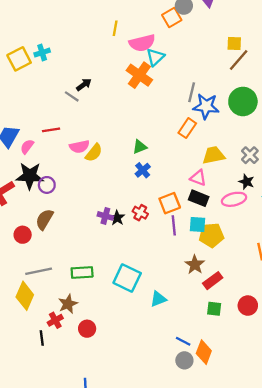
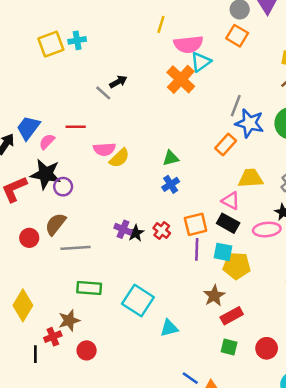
orange square: (172, 17) -> (237, 36), moved, turned -36
gray line: (39, 271) -> (75, 248), moved

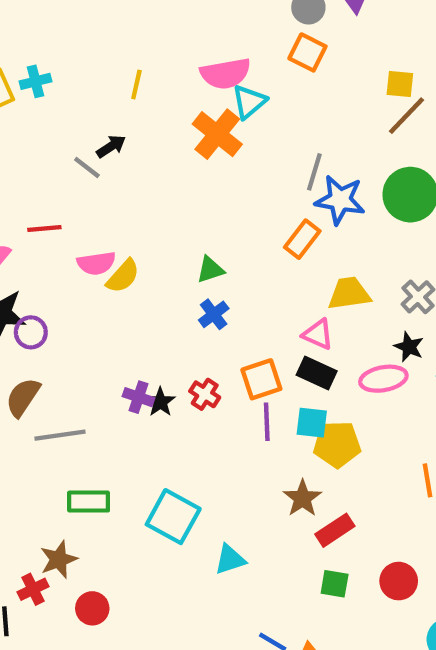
yellow line: (161, 24) -> (136, 85), moved

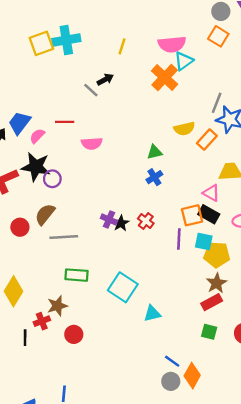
cyan cross: (35, 81) -> (66, 40), size x1.6
yellow semicircle: (123, 276) -> (184, 129), moved, turned 30
orange square: (261, 379) -> (192, 215), moved
brown star: (302, 498) -> (217, 283), moved

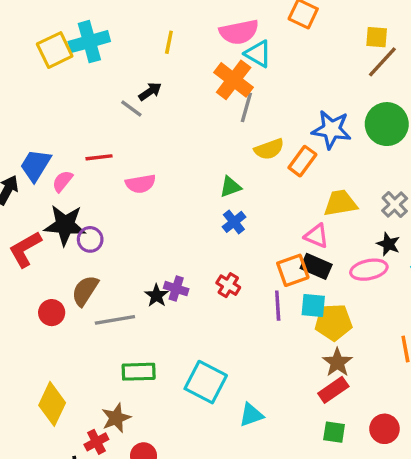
cyan triangle: (184, 61) -> (258, 54), turned -48
gray line: (217, 103) -> (246, 107), moved
black star: (121, 223) -> (157, 296), moved

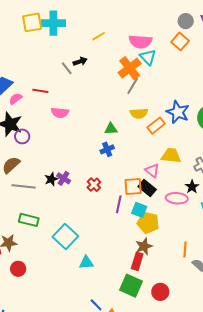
yellow line: (169, 42) -> (99, 36), turned 32
red rectangle: (333, 390) -> (137, 261), turned -54
green square: (334, 432) -> (131, 286), size x1.6

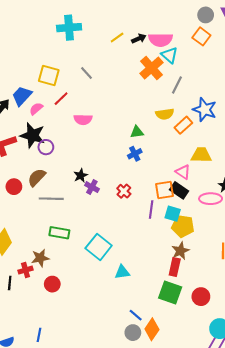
yellow square: (32, 22) -> (49, 76), moved, turned 30
black arrow: (80, 61) -> (139, 39), moved
gray line: (133, 86) -> (177, 85), moved
red line: (40, 91) -> (61, 99), turned -49
black star: (51, 179) -> (81, 175), moved

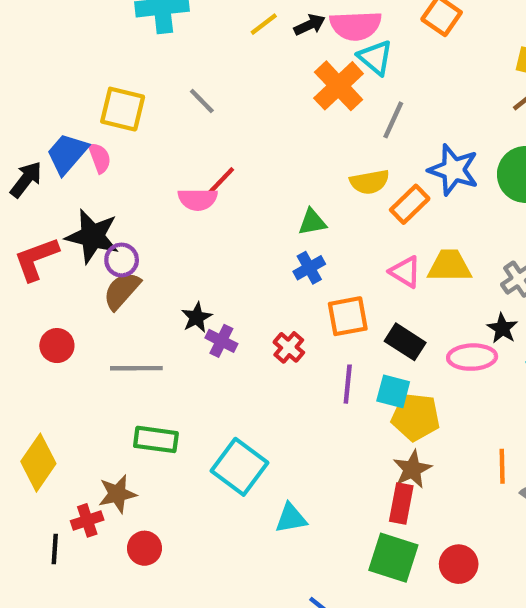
red line: (61, 99) -> (221, 181), moved
pink semicircle: (36, 109) -> (100, 158), moved, turned 112
pink triangle: (183, 172) -> (405, 272), moved
brown semicircle: (37, 177) -> (122, 291), moved
orange square: (165, 190) -> (348, 316), moved

